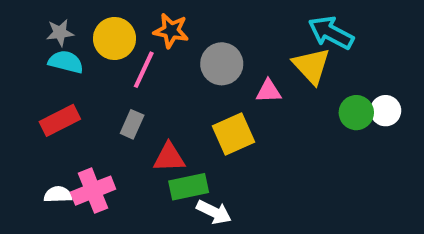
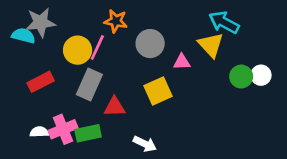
gray star: (60, 33) -> (41, 22), size x1.6
yellow circle: (115, 39) -> (78, 50), moved
cyan semicircle: (66, 62) -> (23, 36), moved
gray rectangle: (132, 124) -> (89, 84), size x1.6
green rectangle: (189, 187) -> (88, 133), moved

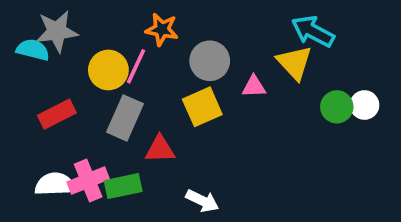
yellow square: (158, 91) -> (202, 107), moved
white semicircle: (39, 132) -> (55, 184), size x1.5

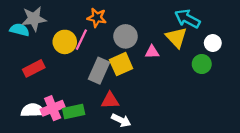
white circle: (364, 105) -> (213, 43), moved
gray rectangle: (125, 118) -> (99, 71), moved
red triangle: (160, 149) -> (110, 100), moved

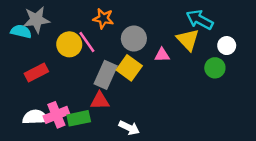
pink line: (81, 40) -> (87, 42), turned -60
yellow square: (121, 64) -> (129, 68), turned -30
red triangle: (110, 100) -> (100, 101), moved

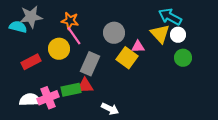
orange star: (103, 19) -> (70, 21), moved
yellow circle: (69, 44) -> (59, 49), moved
white circle: (227, 46) -> (178, 35), moved
yellow square: (129, 68) -> (127, 58), moved
green rectangle: (79, 118) -> (71, 90), moved

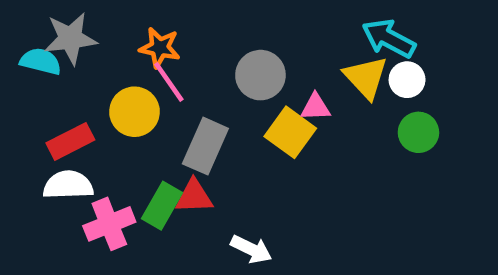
green rectangle: (71, 90) -> (162, 206), turned -48
white semicircle: (30, 100) -> (68, 185), moved

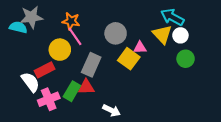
red rectangle: (70, 141) -> (45, 70), moved
white semicircle: (68, 185) -> (30, 82), turned 55

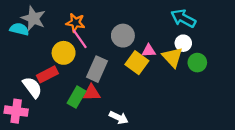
gray star: (31, 17) -> (33, 18), turned 30
yellow triangle: (162, 34) -> (173, 57), moved
white circle: (180, 35) -> (183, 43), moved
pink cross: (49, 99) -> (16, 111), moved, turned 30

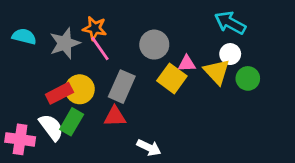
gray star: (33, 18) -> (65, 43), moved, turned 30
yellow circle: (64, 53) -> (80, 89), moved
white semicircle: (32, 87) -> (51, 127), moved
green rectangle: (77, 97) -> (72, 122), moved

